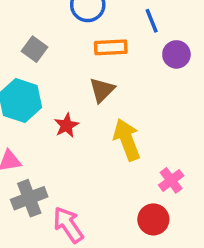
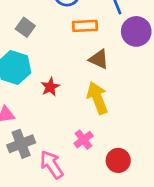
purple circle: (176, 54) -> (136, 31), size x1.4
brown triangle: (102, 90) -> (99, 59), moved, turned -50
pink cross: (171, 180) -> (84, 140), moved

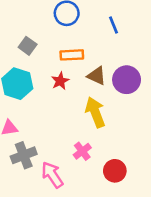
orange rectangle: (85, 26) -> (72, 55), moved
purple circle: (136, 31) -> (127, 80), moved
red star: (50, 87) -> (60, 81), moved

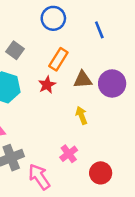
orange rectangle: (72, 55) -> (58, 59), turned -55
brown triangle: (97, 76) -> (83, 80), turned -30
yellow arrow: (95, 112) -> (81, 115), size x0.6

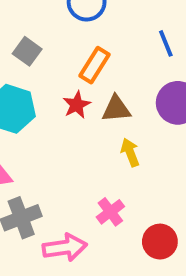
blue line: (99, 30) -> (166, 43), moved
brown triangle: (83, 80) -> (116, 109), moved
pink arrow: (39, 177) -> (65, 247), turned 116

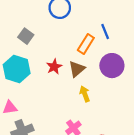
orange rectangle: (95, 65) -> (86, 44), moved
brown triangle: (116, 109) -> (77, 69), turned -36

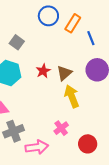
orange rectangle: (86, 44) -> (73, 23), moved
yellow arrow: (85, 94) -> (72, 96), size x1.5

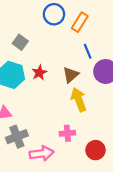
blue line: (91, 38) -> (88, 51), moved
red star: (43, 71) -> (39, 73), moved
pink cross: (61, 128) -> (67, 133), turned 32

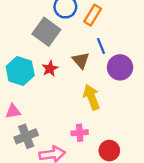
gray square: (20, 42) -> (46, 32), moved, size x1.6
brown triangle: (71, 75) -> (81, 60), moved, turned -30

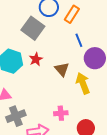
brown triangle: (81, 60) -> (62, 69), moved
yellow arrow: (91, 97) -> (83, 83), moved

